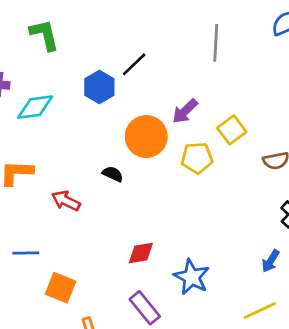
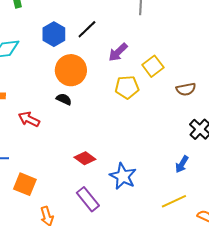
black line: (134, 64) -> (87, 29), moved
orange circle: (146, 137) -> (71, 70), moved
red diamond: (141, 253) -> (85, 158), turned 45

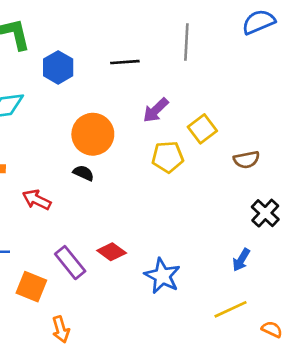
black line: (87, 29) -> (125, 62), moved, turned 40
blue hexagon: (54, 34) -> (58, 67), moved
purple rectangle: (88, 199) -> (70, 263), moved

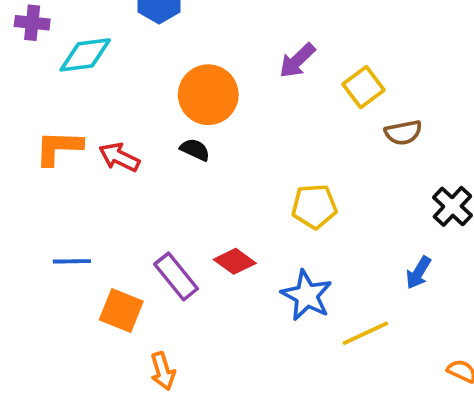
yellow pentagon: (168, 157) -> (314, 206), moved
brown semicircle: (247, 160) -> (403, 133), moved
red arrow: (37, 200) -> (119, 157), moved
yellow line: (230, 309) -> (365, 333), moved

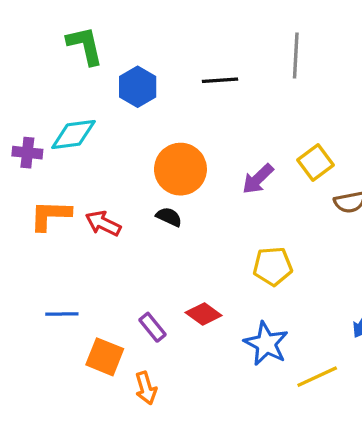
purple cross: (32, 23) -> (27, 153), moved
purple arrow: (297, 61) -> (258, 179), moved
purple rectangle: (176, 276) -> (152, 327), size x0.7
orange arrow: (163, 371) -> (146, 388), moved

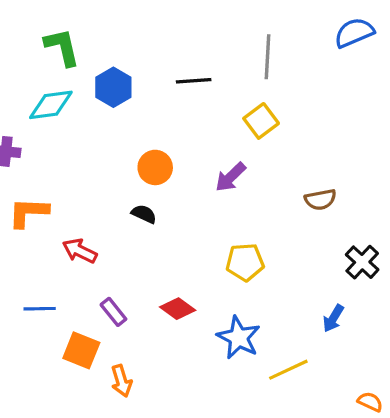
cyan diamond: (73, 135) -> (51, 105), moved
yellow square: (316, 163) -> (261, 121), moved
orange circle: (180, 169) -> (155, 167), size x0.7
red arrow: (103, 223) -> (80, 251), moved
purple rectangle: (152, 327) -> (113, 312), moved

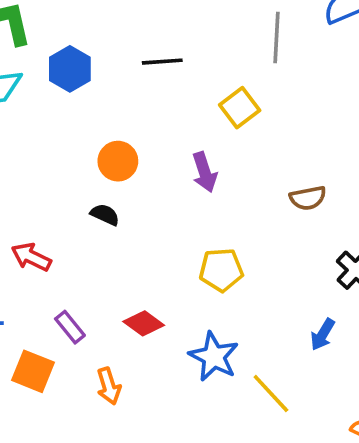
gray line: (267, 57) -> (276, 38), moved
purple arrow: (231, 177) -> (205, 172), turned -64
yellow line: (288, 370) -> (271, 393), turned 72
orange arrow: (121, 381) -> (109, 386), moved

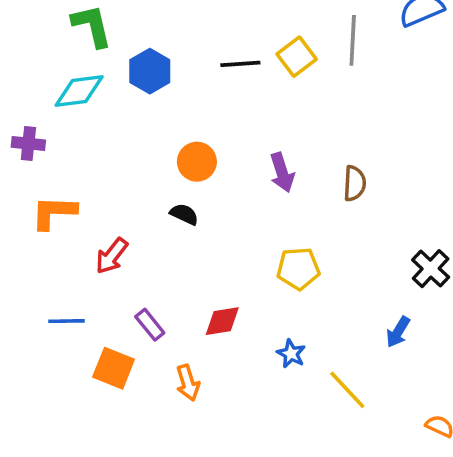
yellow square: (240, 108) -> (297, 57), moved
brown semicircle: (308, 198) -> (355, 183), moved, turned -76
red arrow: (31, 257) -> (112, 256), turned -78
red diamond: (144, 323) -> (222, 321), turned -45
blue star: (214, 357) -> (291, 354), size x0.6

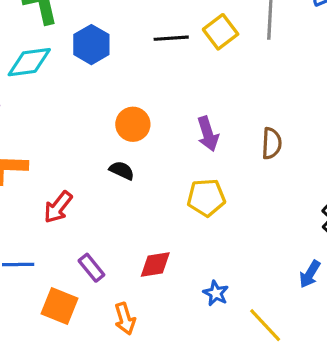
yellow pentagon: (298, 269) -> (206, 198), moved

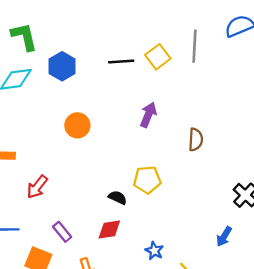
orange circle: (133, 124) -> (77, 125), moved
purple arrow: (208, 134) -> (148, 115), moved, turned -140
black semicircle: (122, 170) -> (118, 198), moved

